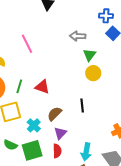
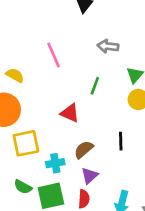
gray arrow: (78, 36) -> (108, 46), moved
green line: (19, 86) -> (95, 86), moved
cyan cross: (34, 125) -> (55, 163), turned 32

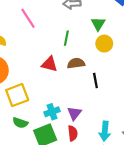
brown semicircle: (84, 150) -> (76, 63), moved, turned 42
cyan cross: (55, 163) -> (52, 112), moved
green semicircle: (23, 187) -> (20, 123), moved

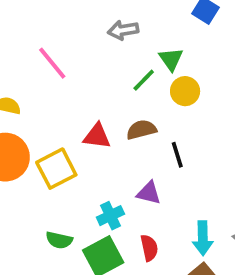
green line: (66, 38) -> (144, 80), moved, turned 40
yellow square: (17, 95) -> (56, 169), moved
purple triangle: (74, 113) -> (149, 193), moved, turned -48

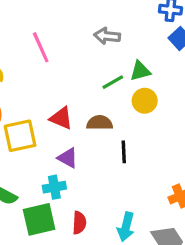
green triangle: (171, 59) -> (140, 71), turned 35
purple triangle: (149, 193) -> (68, 158), moved

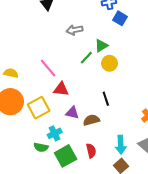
pink line: (41, 47) -> (48, 68), moved
brown semicircle: (100, 123) -> (91, 120), moved
cyan cross: (54, 187) -> (55, 133), moved

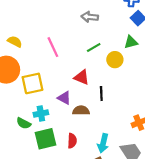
green triangle: (101, 46) -> (131, 42), moved
red triangle: (61, 89) -> (82, 77), moved

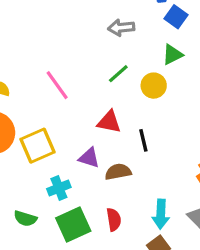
gray arrow: (90, 17) -> (121, 28), moved
green semicircle: (24, 123) -> (25, 219), moved

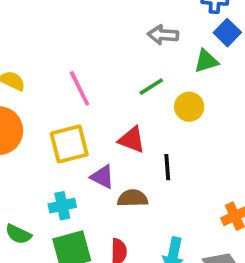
green triangle: (172, 55) -> (206, 61), moved
yellow square: (37, 146) -> (69, 144), moved

